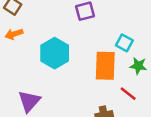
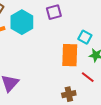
cyan hexagon: (55, 53) -> (22, 22), moved

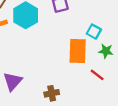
brown cross: (69, 94) -> (52, 93), moved

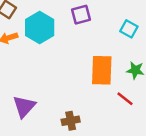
cyan square: (94, 32) -> (129, 29), moved

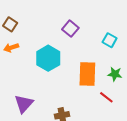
purple square: (81, 15) -> (70, 29), turned -35
cyan hexagon: (40, 28) -> (48, 58), moved

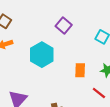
orange rectangle: (87, 74) -> (80, 70), size x0.6

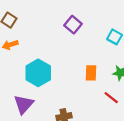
cyan hexagon: (42, 55) -> (38, 73), moved

